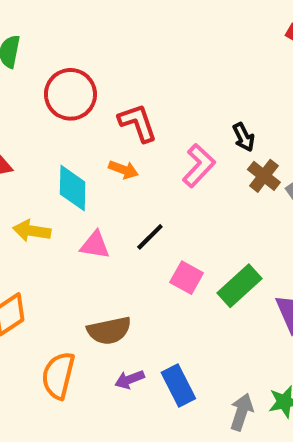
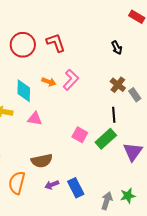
red L-shape: (138, 123) -> (56, 43), moved
black arrow: (244, 137) -> (117, 48), moved
pink L-shape: (199, 166) -> (71, 80), moved
black line: (150, 237) -> (114, 115), moved, turned -49

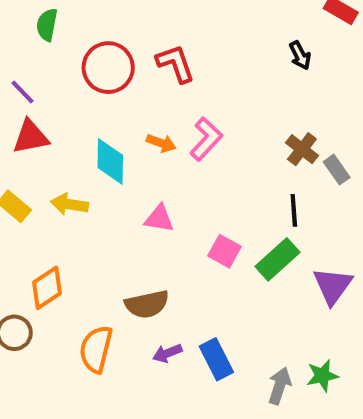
black arrow: (117, 48) -> (300, 55), moved
pink triangle: (35, 119) -> (159, 219), moved

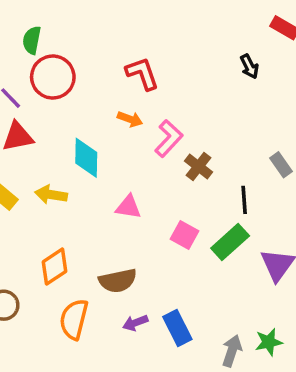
red circle: (108, 68) -> (53, 77), moved
orange arrow: (161, 143) -> (130, 119), moved
brown cross: (302, 149) -> (199, 167), moved
orange diamond: (47, 288) -> (55, 267), moved

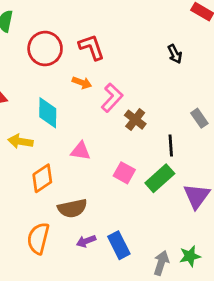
black arrow: (249, 66) -> (175, 54), moved
red circle: (53, 77) -> (45, 49), moved
orange diamond: (55, 267) -> (42, 178), moved

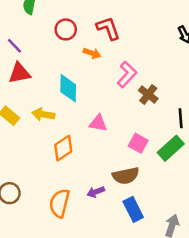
red circle: (45, 49) -> (66, 29), size x0.7
orange arrow: (82, 83) -> (92, 53), moved
brown semicircle: (72, 208) -> (126, 176), moved
purple arrow: (86, 241) -> (96, 192), moved

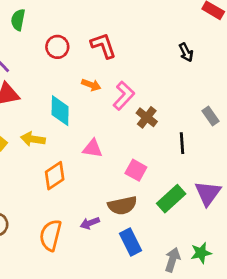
orange arrow: (92, 53) -> (91, 85), moved
green rectangle: (171, 148) -> (171, 199), moved

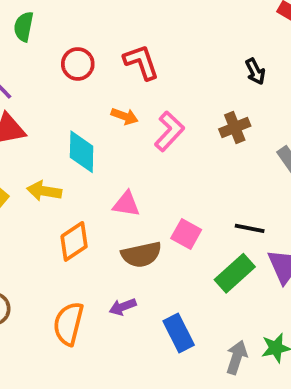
brown cross: (147, 117) -> (235, 128), moved, turned 30
black line: (182, 143) -> (250, 228), moved, turned -75
brown semicircle: (122, 205) -> (141, 255), moved

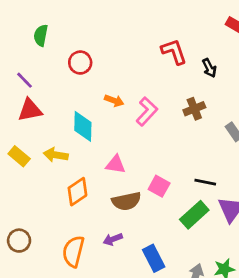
red L-shape: (141, 62) -> (174, 52), moved

